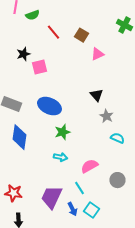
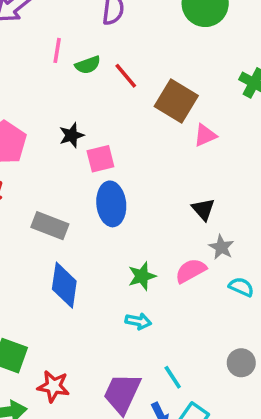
red line: (53, 32) -> (126, 76), moved
brown square: (81, 35) -> (176, 101), size x1.6
blue ellipse: (49, 106) -> (111, 204), moved, turned 60
pink semicircle: (89, 166) -> (191, 271), moved

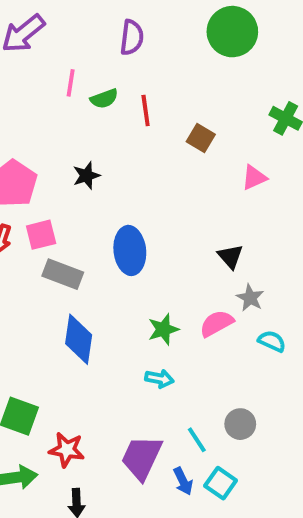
red line: (126, 76) -> (146, 110), turned 32
brown square: (176, 101) -> (201, 138), size x0.6
pink triangle: (205, 135) -> (254, 178), moved
pink square: (100, 159) -> (41, 235), moved
gray circle: (241, 363) -> (240, 424), moved

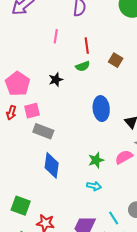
pink line: (71, 83) -> (56, 36), moved
green semicircle: (104, 99) -> (83, 66), moved
blue ellipse: (130, 250) -> (101, 109), moved

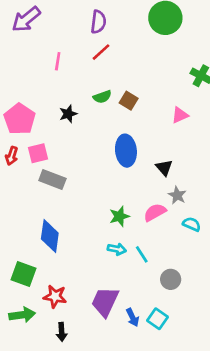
pink line: (56, 36) -> (58, 61), moved
red line: (87, 46) -> (101, 52), moved, turned 56
brown square: (116, 60) -> (129, 101), moved
blue diamond: (52, 165) -> (50, 236), moved
cyan line: (114, 218) -> (142, 254), moved

